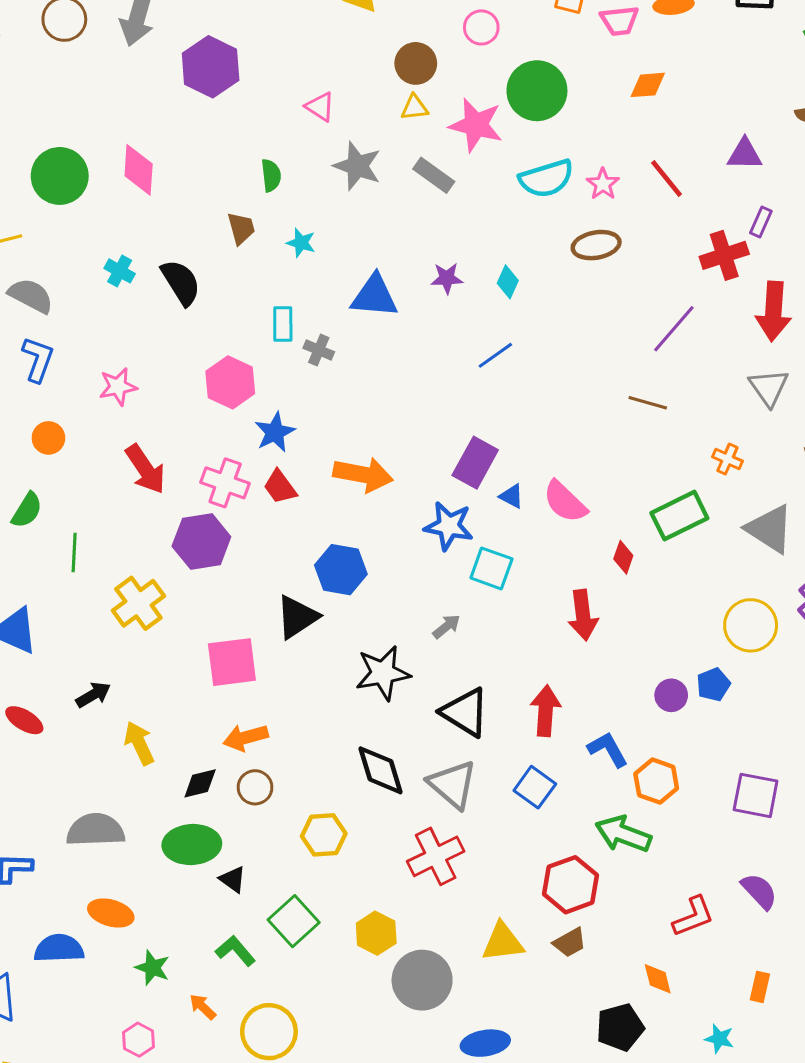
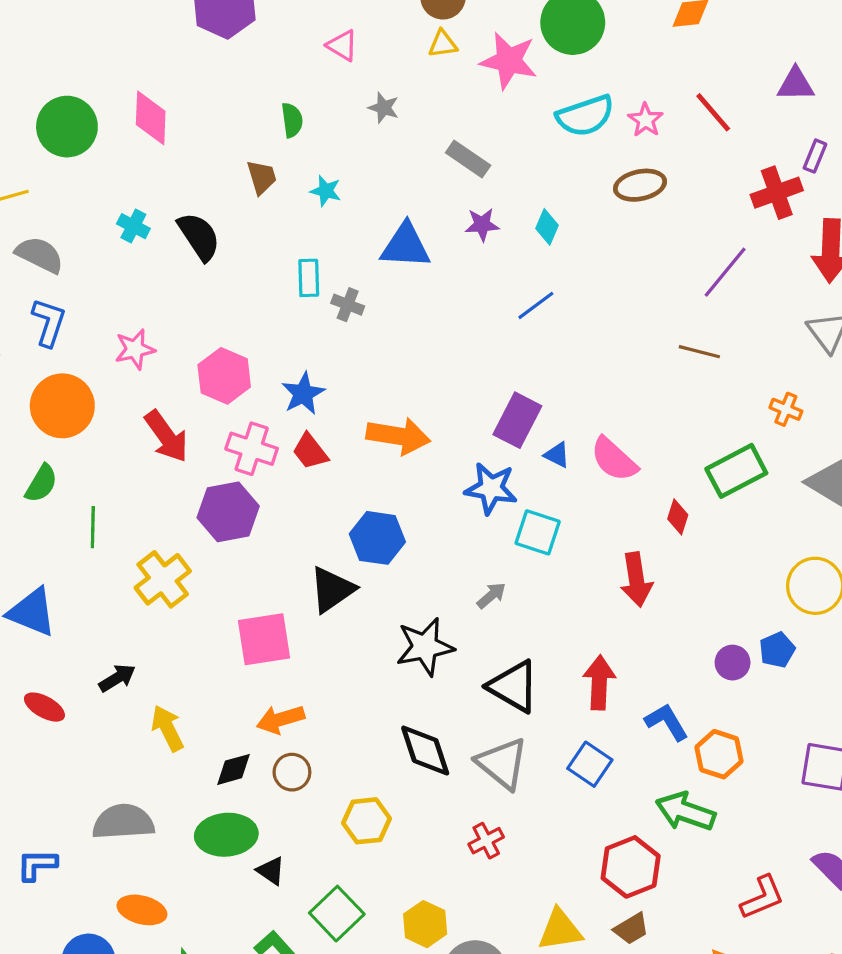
gray star: (357, 166) -> (384, 108), size x0.6
gray rectangle: (434, 175) -> (468, 159), moved
pink hexagon: (230, 382) -> (224, 376), moved
orange circle: (48, 438) -> (62, 406), size x1.8
red cross: (436, 856) -> (486, 841), size x0.6

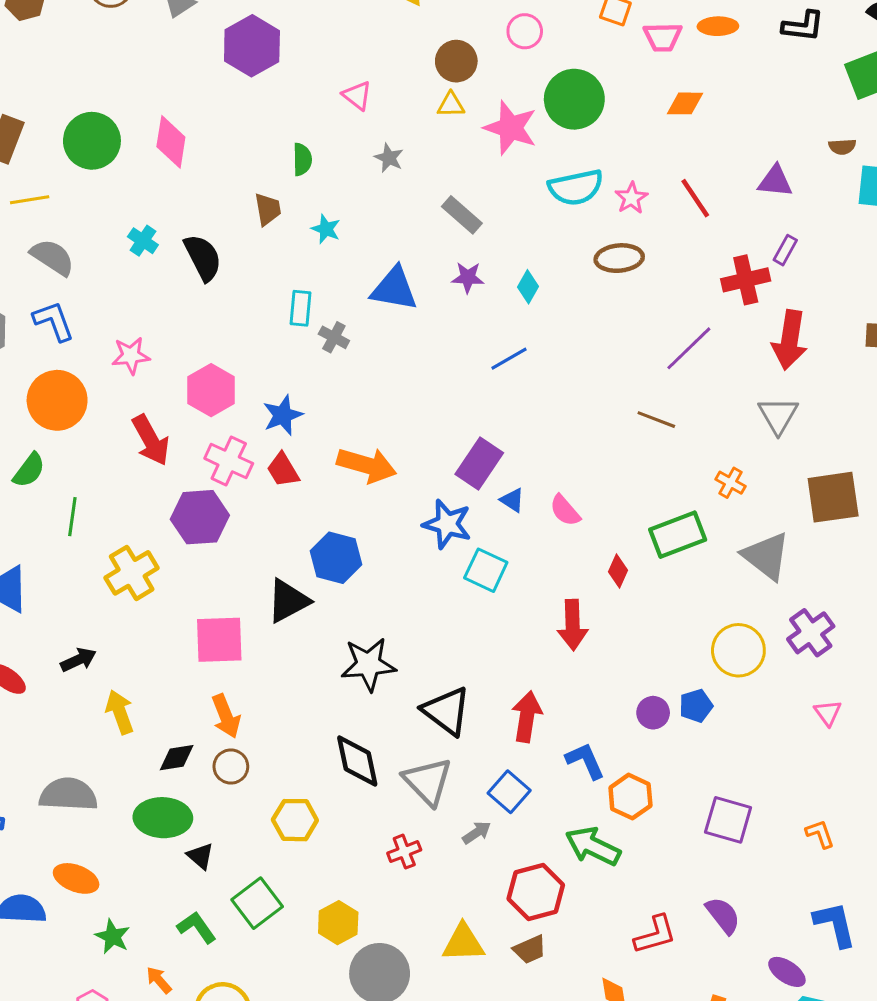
blue L-shape: (49, 322) -> (54, 321), turned -45
pink semicircle: (614, 459) -> (565, 510), size x0.7
gray arrow: (491, 595) -> (477, 833), moved
orange arrow: (280, 719) -> (226, 716), turned -102

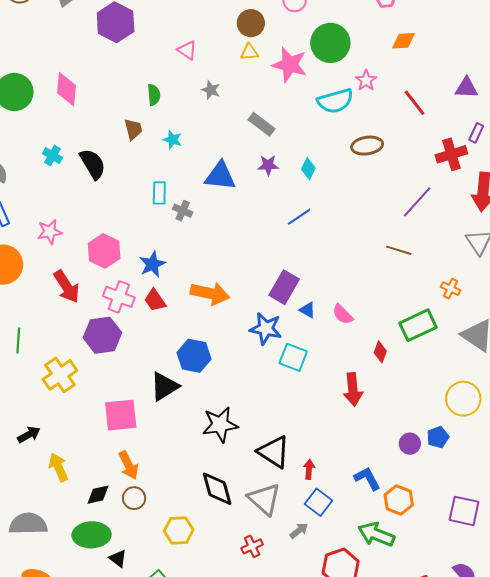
pink star: (631, 198) -> (366, 80), moved
red arrow: (527, 717) -> (309, 469), moved, size x0.6

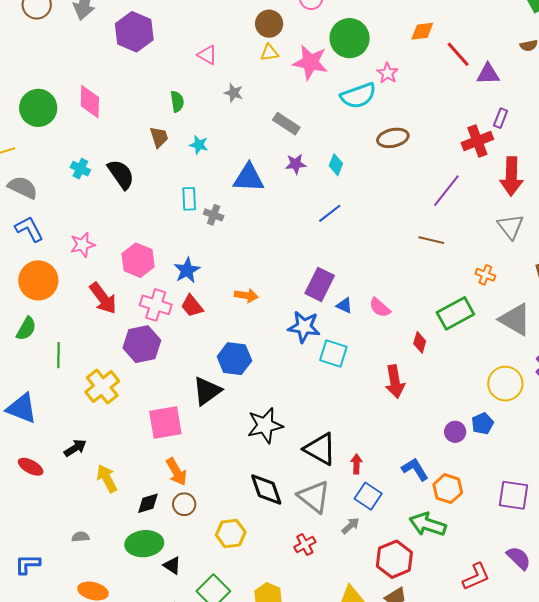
red line: (415, 103) -> (458, 54), moved
orange arrow: (210, 293) -> (246, 295), size x0.6
gray semicircle: (28, 524) -> (80, 537), size x0.5

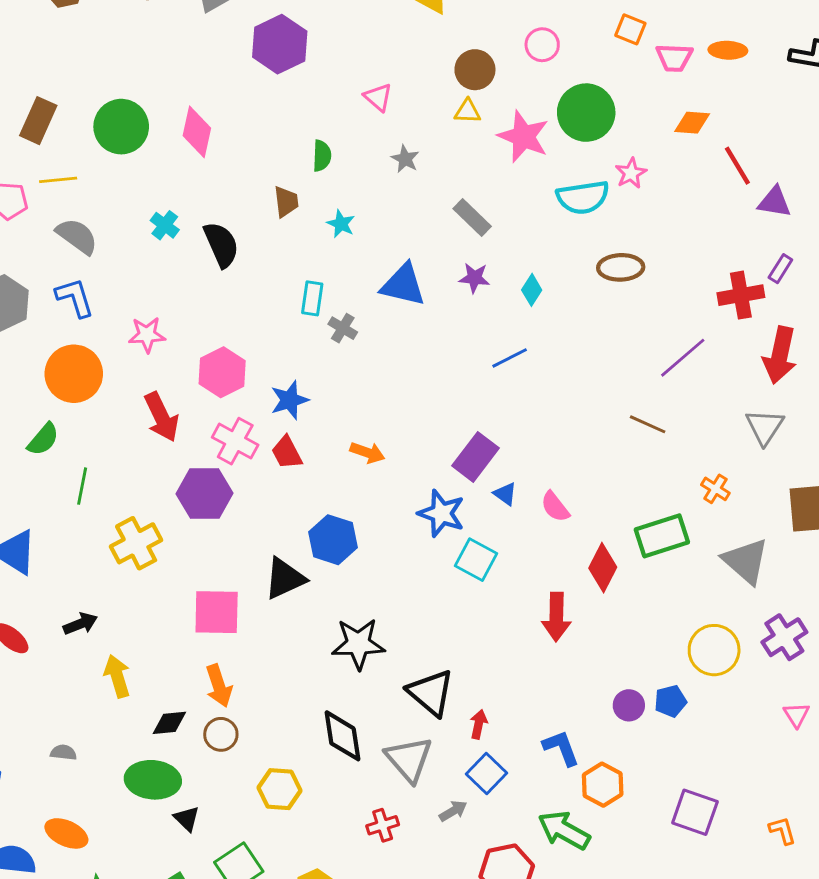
red diamond: (420, 342) -> (603, 568), size x1.5

